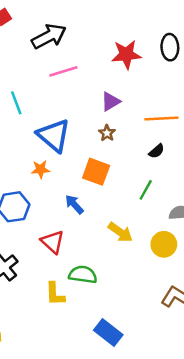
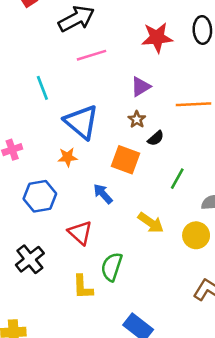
black semicircle: (157, 151) -> (156, 138), moved
green semicircle: (83, 275) -> (112, 267), turned -80

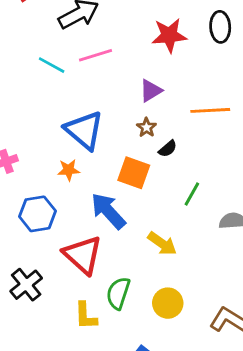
cyan line: (42, 88) -> (52, 65), moved, turned -40
blue arrow: (103, 194) -> (108, 211), size x1.6
red triangle: (80, 233) -> (83, 255), size x1.4
yellow circle: (196, 235) -> (168, 303), moved

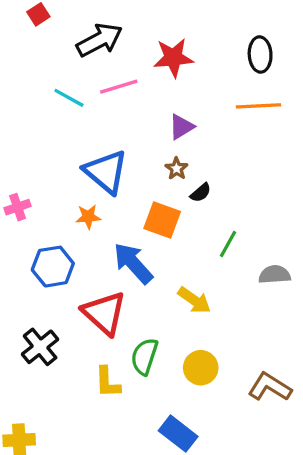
red star: (169, 35) -> (173, 58), moved
orange line: (210, 110) -> (258, 106), moved

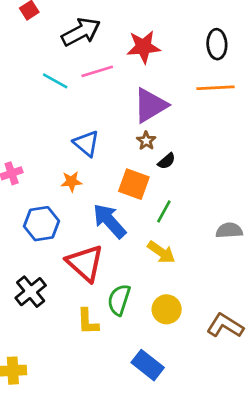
purple triangle: (181, 127) -> (150, 105), size x1.6
blue triangle: (106, 172) -> (86, 143), size x0.7
green line: (228, 244) -> (164, 211), moved

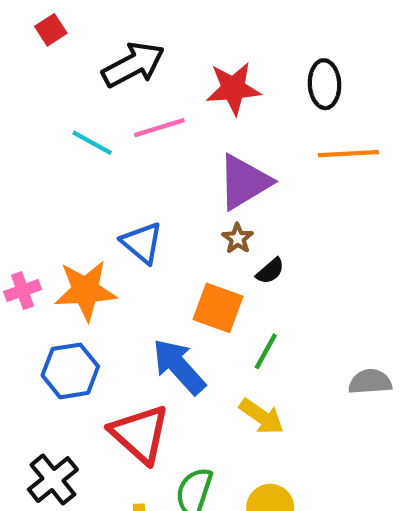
black ellipse: (217, 44) -> (325, 84), moved
orange star: (71, 181) -> (86, 291), moved, size x1.8

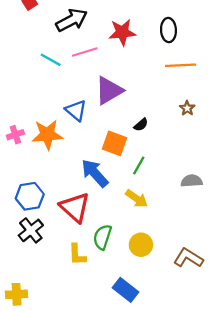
purple triangle: (244, 182) -> (109, 91), moved
brown star: (238, 238) -> (187, 108), moved
blue hexagon: (70, 371) -> (30, 196), moved

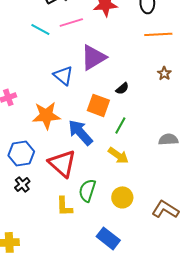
orange star: (47, 135) -> (46, 115), moved
black cross: (31, 230) -> (22, 184), size x0.7

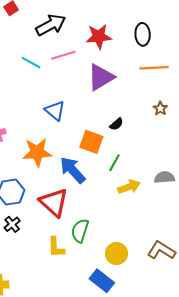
purple triangle: (93, 57) -> (101, 77), moved
yellow arrow: (118, 155) -> (129, 187), moved, turned -55
yellow circle: (122, 197) -> (116, 254), moved

